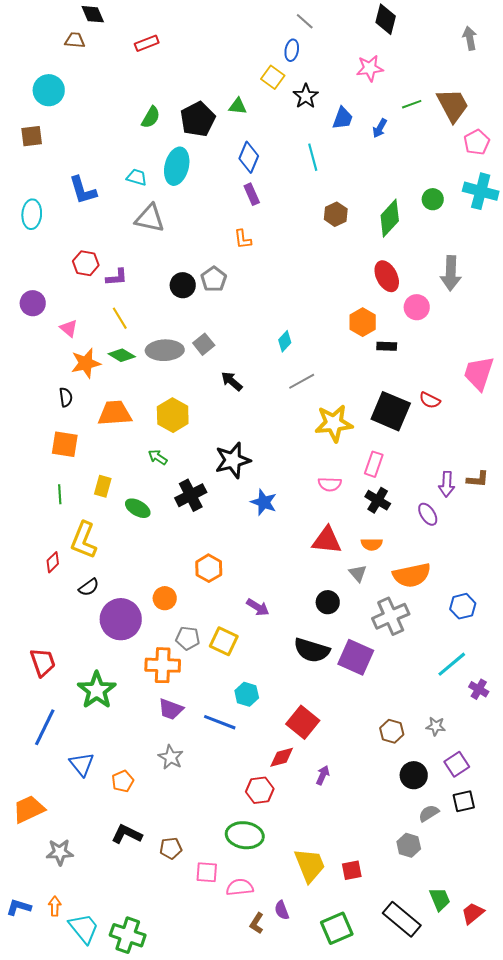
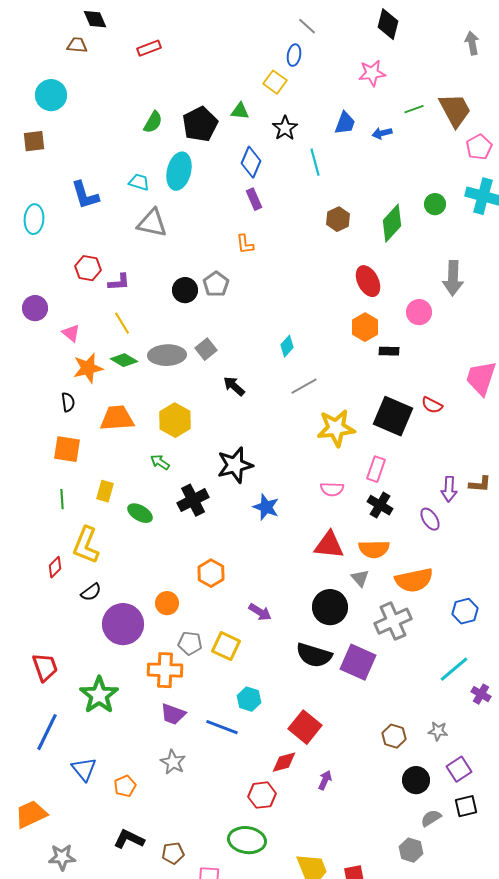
black star: (306, 96) -> (285, 128), moved
blue arrow: (380, 128) -> (382, 133), turned 48
red ellipse: (387, 276) -> (368, 281), moved
orange semicircle: (372, 544) -> (374, 549), size x1.4
black circle: (328, 602) -> (330, 607), size x1.5

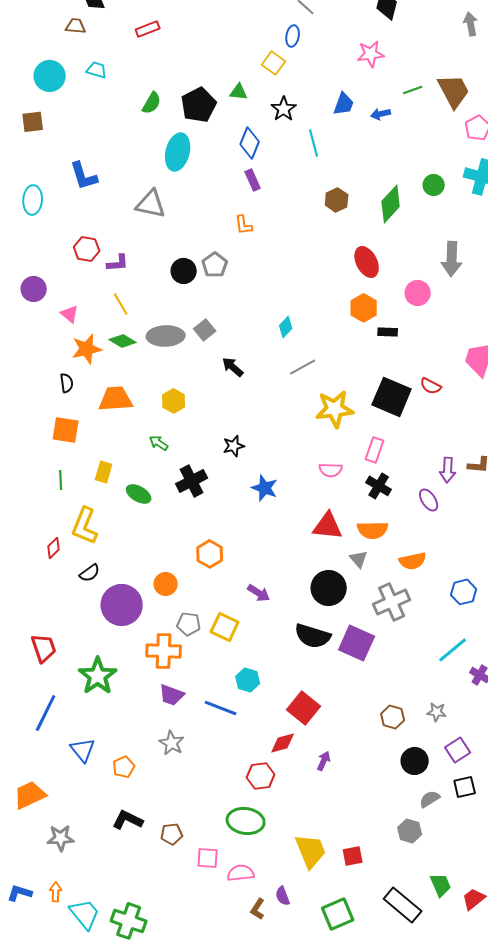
cyan trapezoid: (139, 182) -> (97, 70), moved
yellow hexagon: (175, 420) -> (174, 401), size x0.7
black star: (235, 465) -> (234, 446), size x0.6
orange semicircle: (414, 580) -> (413, 561), size x0.7

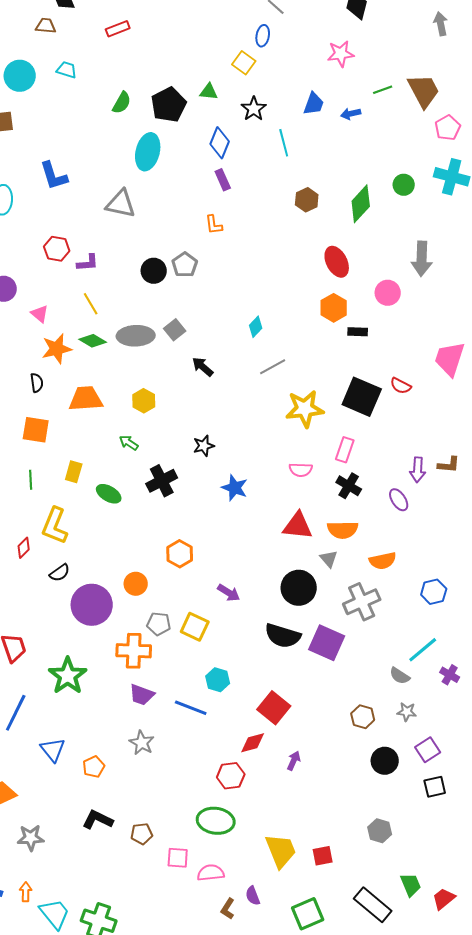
gray semicircle: (430, 799) -> (400, 676), moved, turned -115

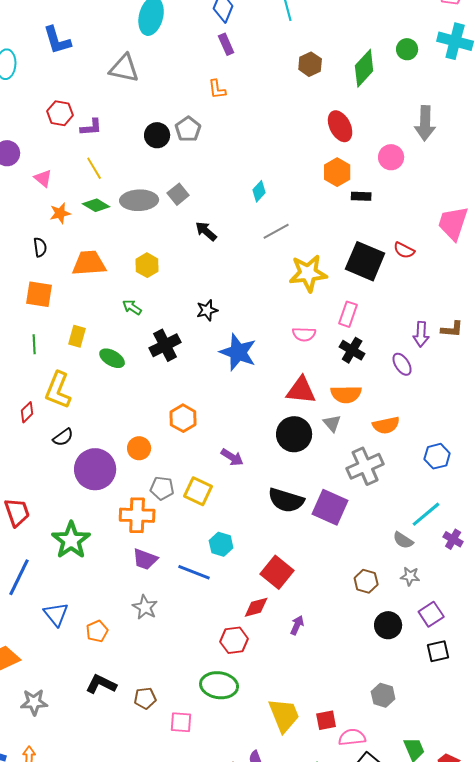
orange star: (57, 349) -> (60, 213), size x0.7
blue star: (235, 488) -> (238, 352), size x1.4
black circle: (299, 588) -> (294, 434), moved
pink semicircle: (211, 873) -> (352, 737), moved

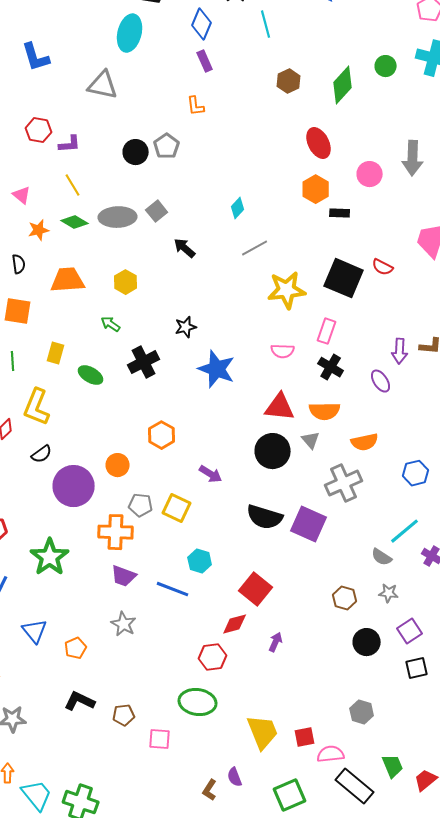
gray arrow: (425, 123) -> (413, 158), moved

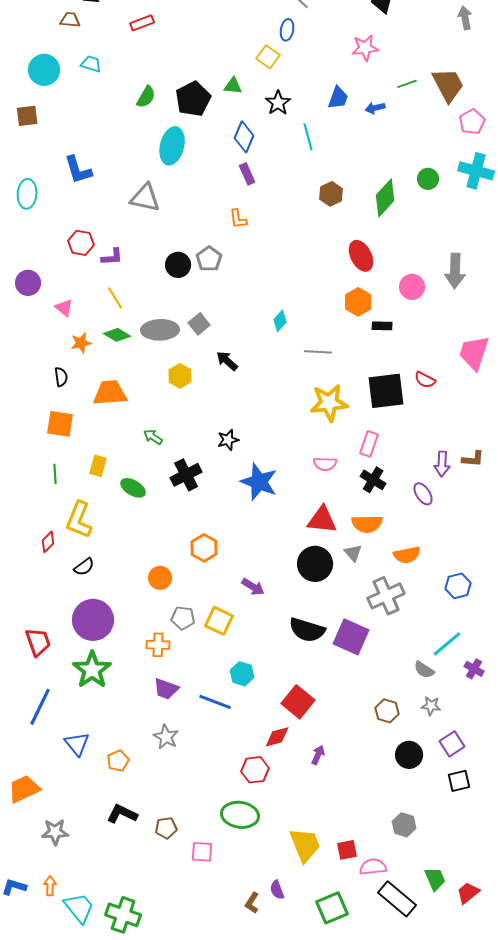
gray line: (255, 248) -> (318, 352), moved, turned 32
black square: (344, 278) -> (386, 391), turned -30
yellow hexagon: (126, 282) -> (180, 376), moved
purple circle: (74, 486) -> (93, 620), moved
orange cross: (116, 532) -> (158, 645), size x0.7

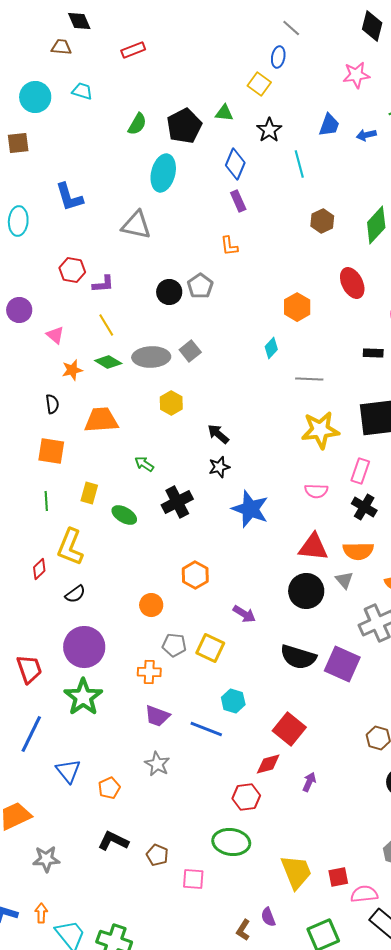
orange hexagon: (358, 302) -> (297, 307), moved
black arrow: (227, 361) -> (218, 434), moved
brown pentagon: (166, 828) -> (157, 855), turned 30

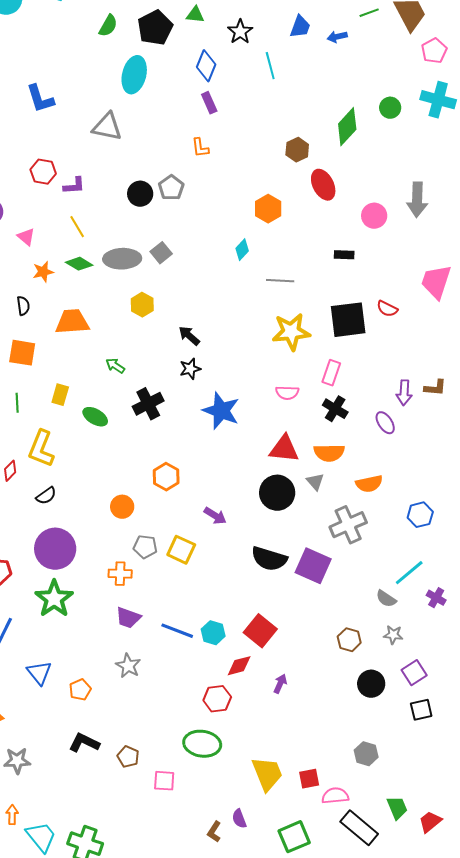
brown hexagon: (322, 221) -> (297, 150), moved
cyan hexagon: (233, 701) -> (213, 633), moved

